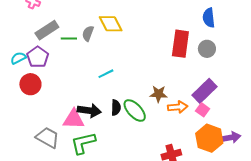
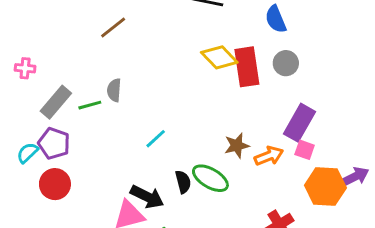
yellow diamond: (111, 24) -> (219, 57), moved
black arrow: (89, 111) -> (147, 197), turned 35

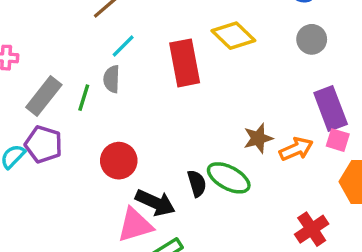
red rectangle: (247, 67) -> (185, 63), moved
green line: (90, 105) -> (84, 98), turned -55
purple rectangle: (300, 123) -> (331, 109), turned -48
cyan line: (156, 139) -> (123, 46), moved
red circle: (55, 184) -> (119, 161), moved

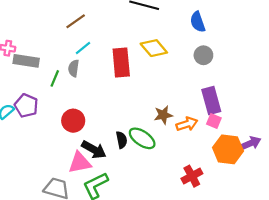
gray rectangle: (44, 96) -> (26, 61), moved, turned 55

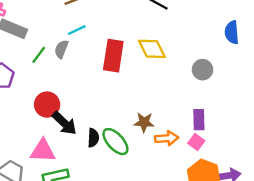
blue semicircle: (198, 22) -> (232, 32), moved
purple rectangle: (211, 100) -> (199, 120), size x0.7
black arrow: (94, 150) -> (64, 123), moved

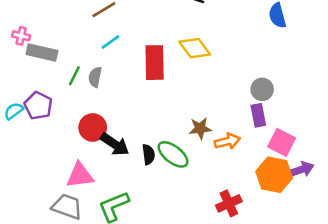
gray semicircle: (61, 49) -> (95, 77), moved
gray circle: (203, 70) -> (262, 89), moved
pink square: (196, 142) -> (282, 142), moved, size x1.5
pink triangle: (43, 151) -> (80, 175), moved

